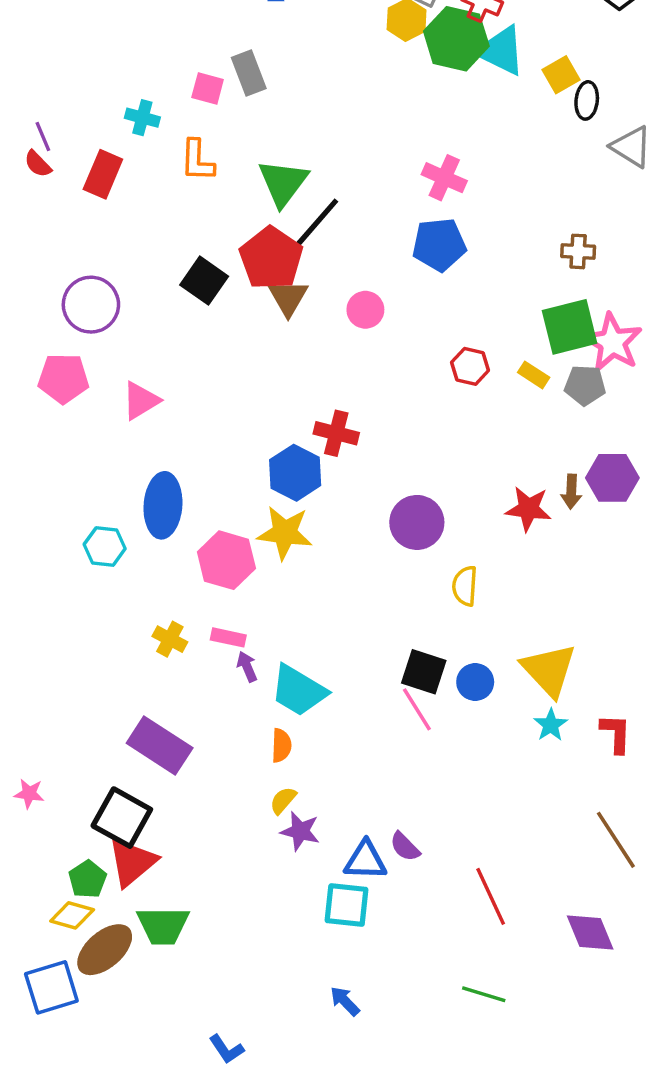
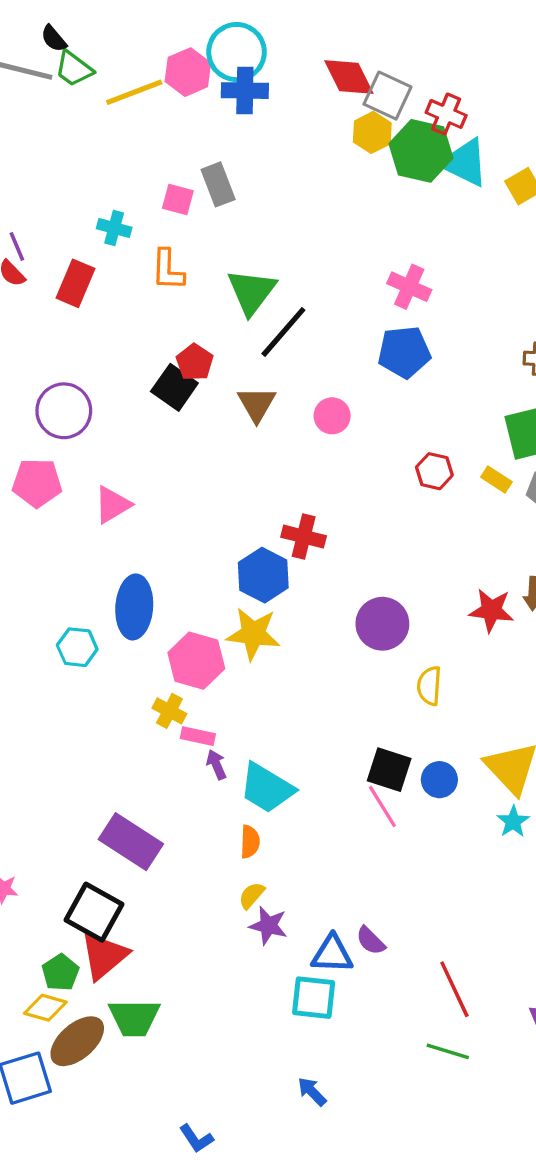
red pentagon: (271, 258) -> (195, 362), moved, size x0.6
yellow cross: (170, 639) -> (169, 711), moved
green line: (484, 994) -> (448, 1051), moved

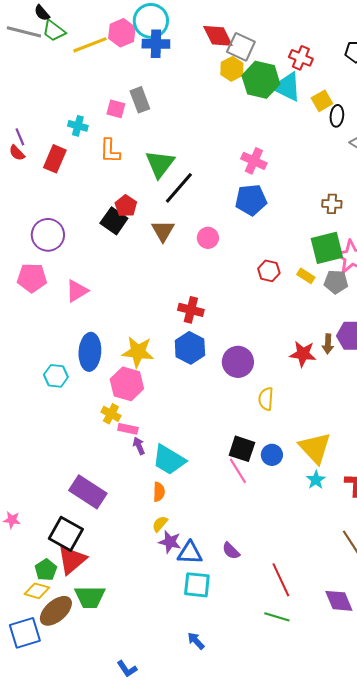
red cross: (446, 114) -> (301, 58), moved
blue hexagon: (263, 575) -> (190, 348), moved
yellow star: (253, 634) -> (138, 352), moved
blue triangle: (332, 954) -> (190, 553), moved

